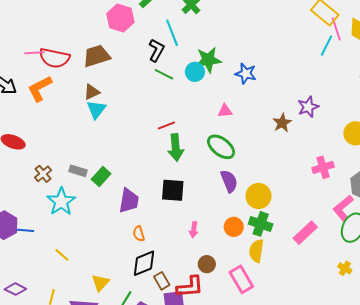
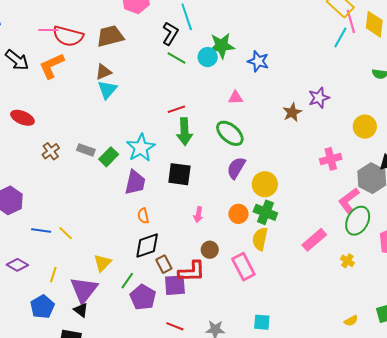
purple semicircle: (229, 181) -> (236, 168), turned -130
cyan star: (61, 202) -> (141, 148), moved
blue line: (24, 230) -> (41, 230), moved
pink rectangle: (305, 233) -> (314, 240), moved

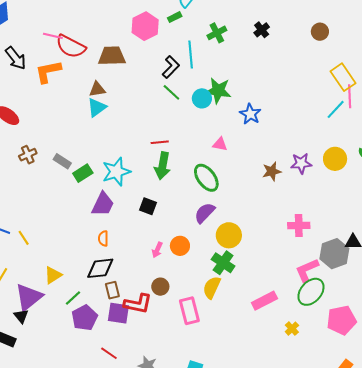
yellow circle: (365, 127) -> (335, 159), moved
black square: (179, 174) -> (148, 206), size x0.7
orange circle: (238, 214) -> (180, 246), moved

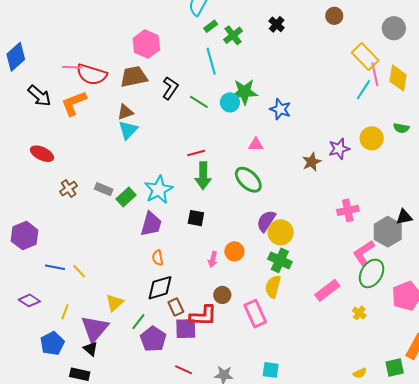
green rectangle: (175, 17) -> (211, 26), moved
pink hexagon: (145, 26) -> (146, 44), moved
black L-shape: (171, 67) -> (170, 88), moved
purple semicircle: (205, 213) -> (266, 221), moved

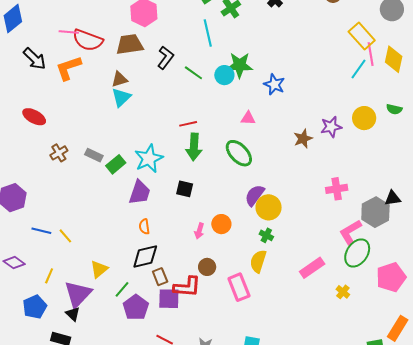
green cross: (280, 260) -> (266, 235), size x0.6

